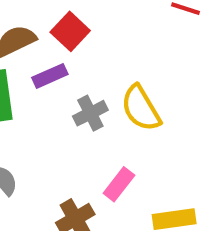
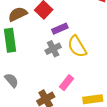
purple rectangle: (50, 76) -> (60, 29), moved

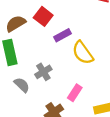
gray cross: (53, 49) -> (43, 72), moved
gray semicircle: (11, 80) -> (22, 85), moved

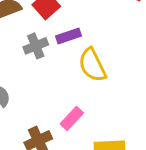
gray cross: (43, 72) -> (36, 46), moved

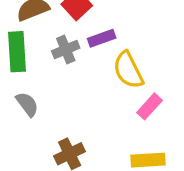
pink rectangle: (72, 118) -> (150, 106), moved

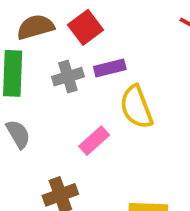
pink rectangle: (150, 106) -> (94, 141), moved

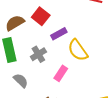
gray cross: (68, 77) -> (38, 54), moved

